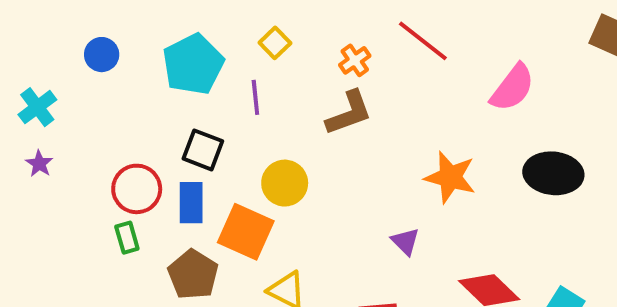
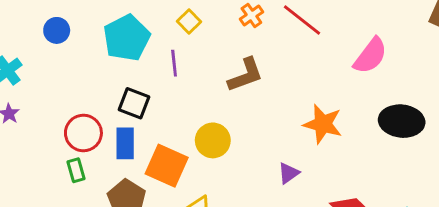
orange cross: (355, 60) -> (251, 16), moved
yellow circle: (285, 183) -> (213, 140), moved
purple triangle: (405, 241) -> (289, 173), turned 40

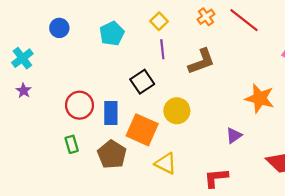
cyan pentagon: (127, 38) -> (112, 34), size x0.7
purple line: (174, 63) -> (162, 49), moved
black square: (134, 103) -> (142, 82), moved, turned 35
green rectangle: (76, 170) -> (72, 144), moved

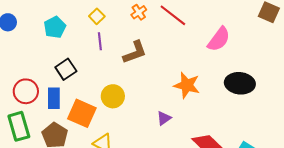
black square: (142, 82) -> (66, 69), moved
green rectangle: (72, 144) -> (19, 126), size x1.8

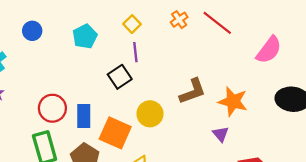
brown L-shape: (135, 52) -> (193, 91), moved
black square: (66, 69) -> (120, 77), moved
purple triangle: (164, 118) -> (221, 134), moved, turned -35

